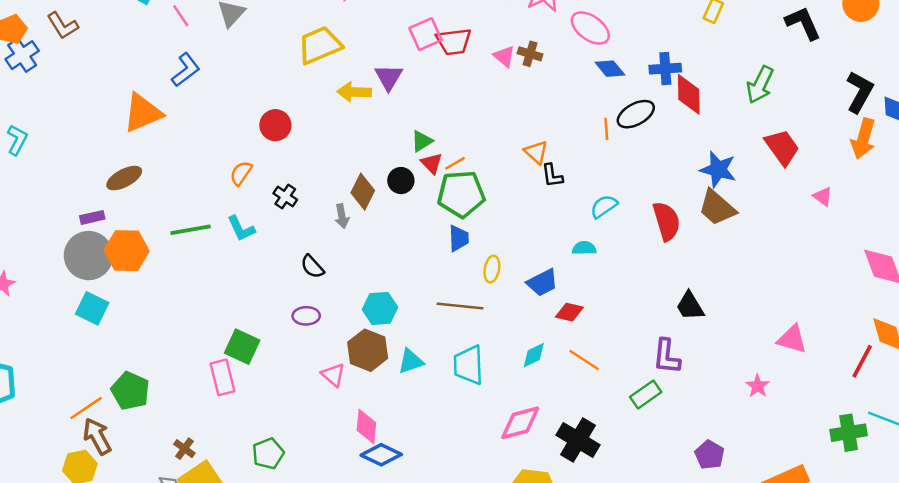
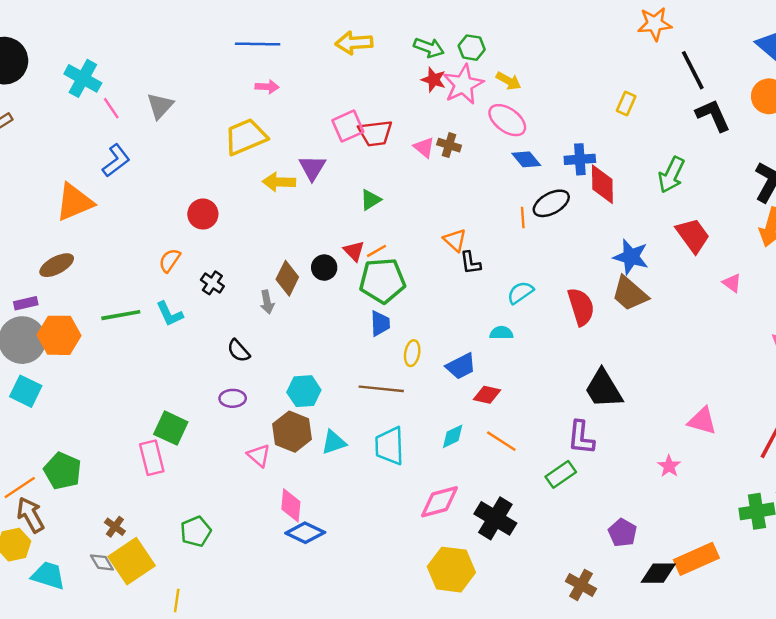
green triangle: (422, 141) -> (371, 200), moved
black trapezoid: (690, 306) -> (604, 389), size x1.4

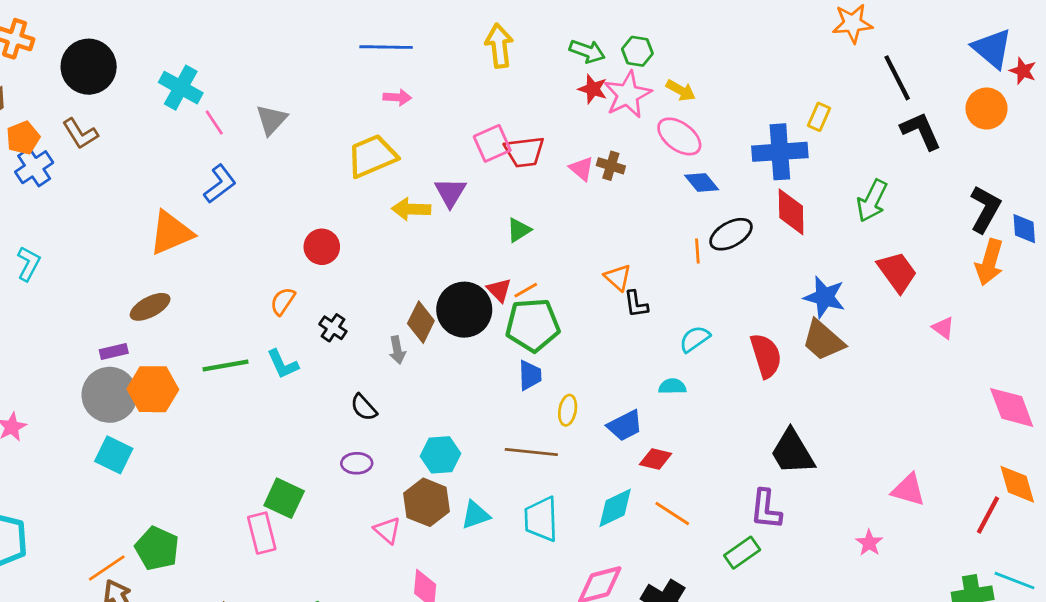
yellow arrow: (354, 43) -> (499, 46), turned 87
blue cross: (580, 159) -> (780, 152), moved, size x1.5
black circle: (324, 268) -> (464, 310), size x1.8
cyan diamond: (453, 436) -> (615, 508), size x1.4

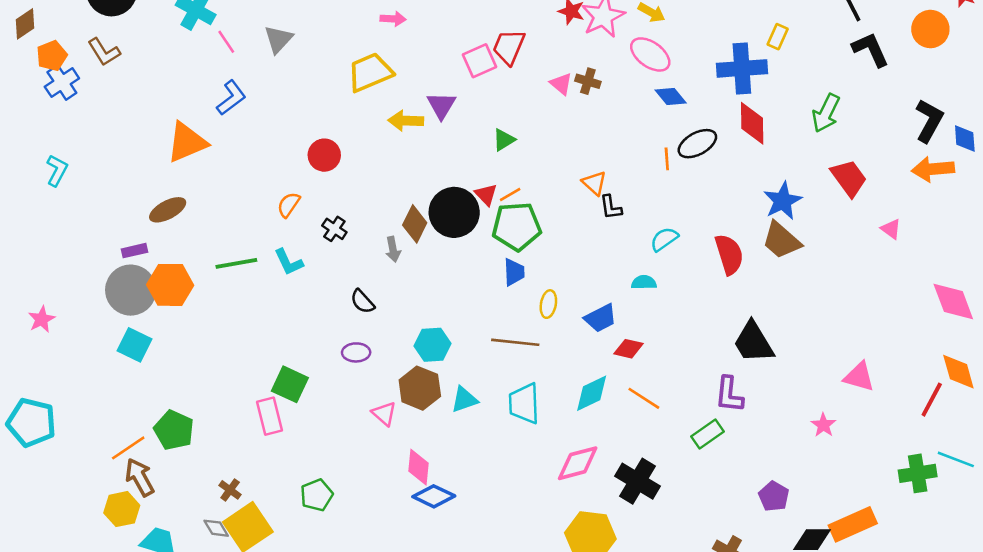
red trapezoid: (524, 152) -> (509, 47), moved, turned 120
orange arrow: (989, 262) -> (933, 169), turned 69
blue star: (825, 297) -> (783, 201), turned 30

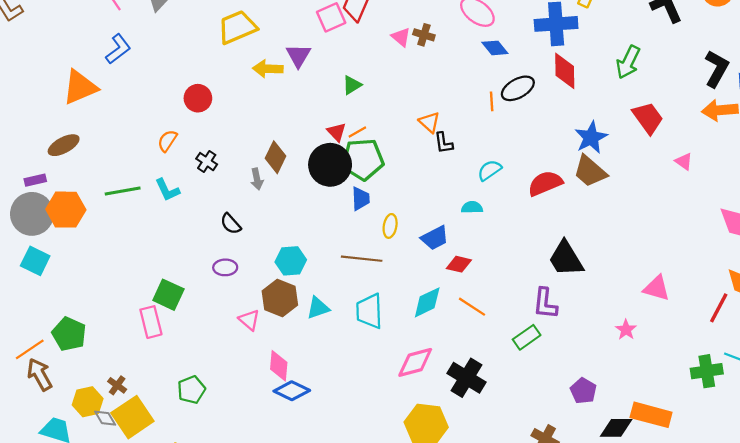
black circle: (454, 212) -> (330, 165), moved
red semicircle: (729, 254) -> (545, 183), turned -96
yellow hexagon: (122, 509) -> (88, 402), moved
orange rectangle: (853, 524) -> (651, 415), turned 39

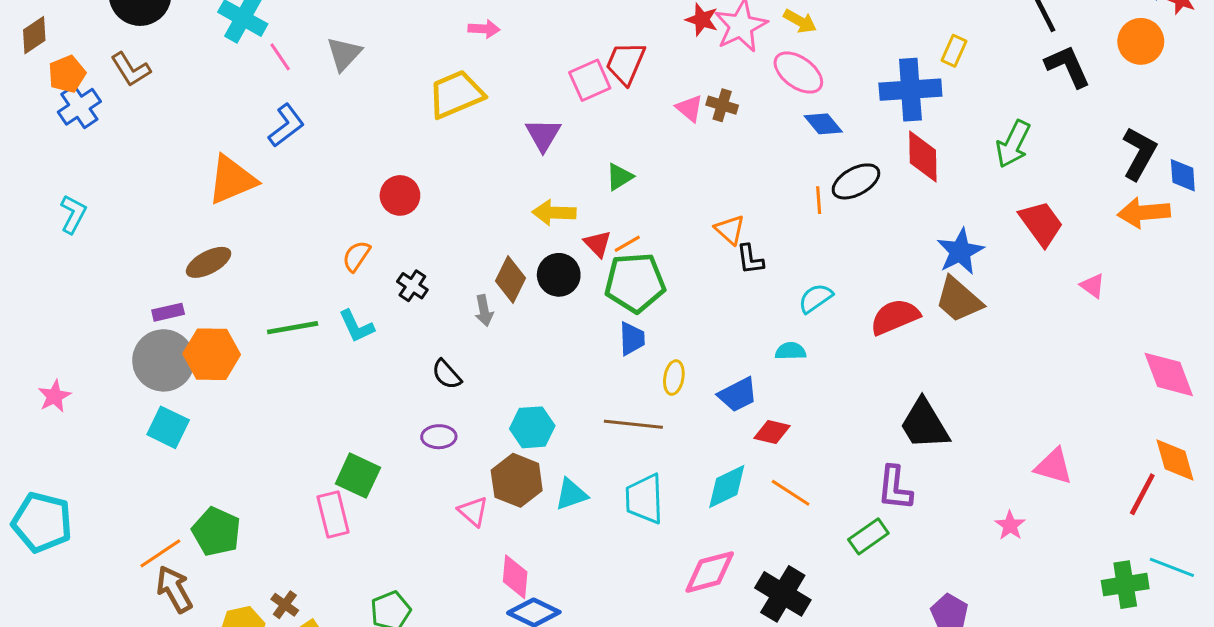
yellow arrow: (268, 69) -> (554, 213), moved
black circle: (330, 165) -> (559, 275), moved, size x0.7

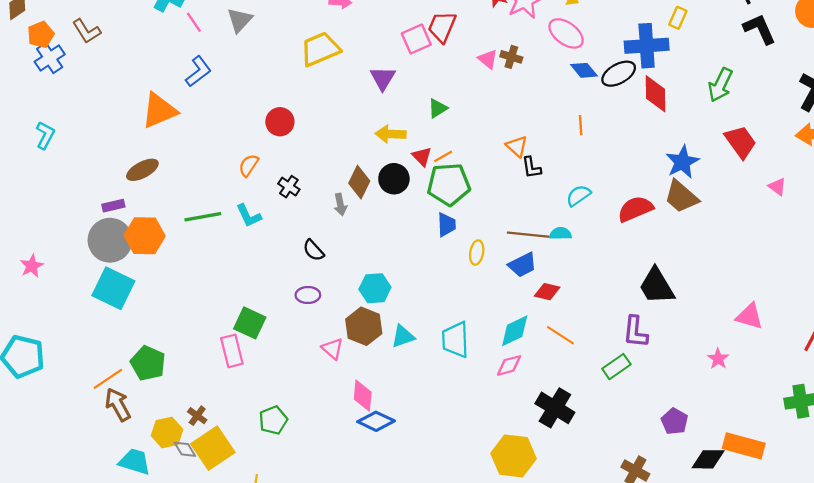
black ellipse: (856, 181) -> (619, 74), moved
brown line: (633, 424) -> (528, 235), moved
cyan square: (168, 427) -> (113, 288), size x1.4
pink diamond: (710, 572) -> (509, 365), moved, size x0.7

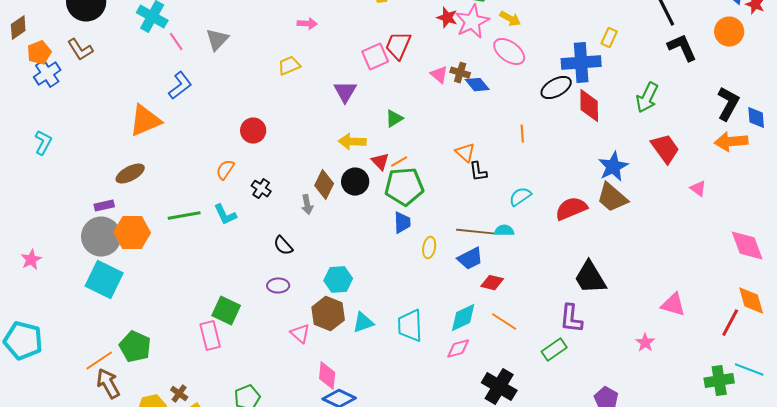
yellow trapezoid: (320, 49) -> (289, 66), size x0.6
blue diamond: (584, 70) -> (477, 85), moved

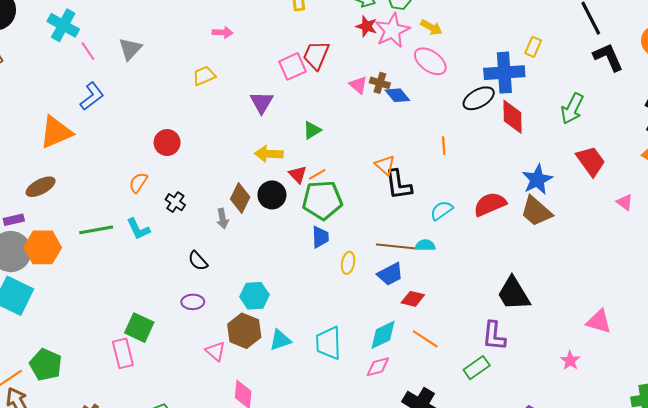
black L-shape: (478, 172) -> (398, 185), size x1.5
red semicircle: (571, 209) -> (490, 204), moved

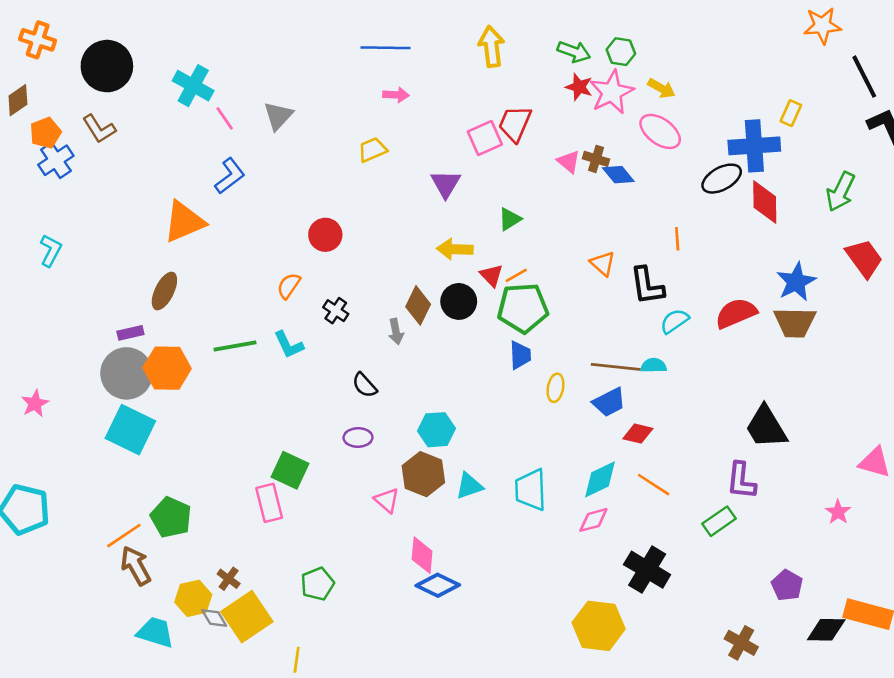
black L-shape: (398, 185) -> (647, 286), moved
brown ellipse: (41, 187) -> (164, 291), turned -36
brown trapezoid: (536, 211) -> (795, 322), turned -40

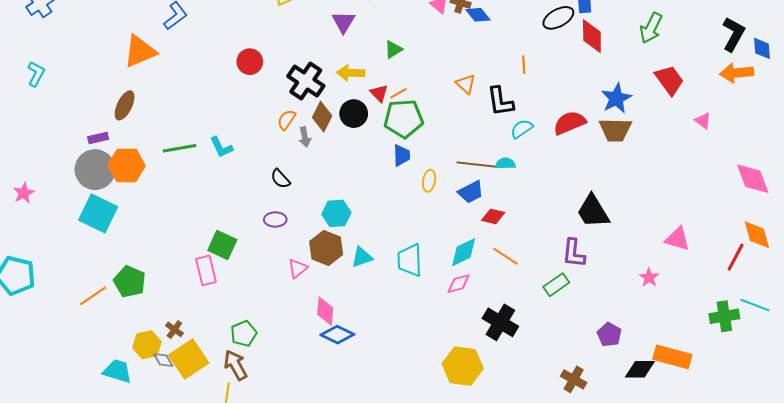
orange semicircle: (289, 286) -> (286, 120), moved
black cross: (336, 311) -> (306, 81), moved, size x1.8
pink triangle: (387, 500) -> (298, 268), turned 40
brown arrow: (136, 566) -> (236, 365), moved

